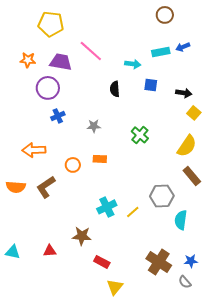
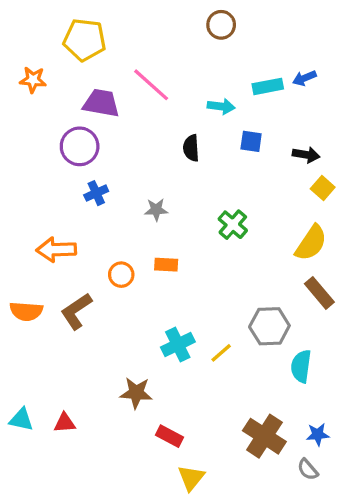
brown circle: (165, 15) -> (221, 25), moved
orange star: (28, 60) -> (33, 80), moved
red triangle: (50, 251) -> (65, 423), moved

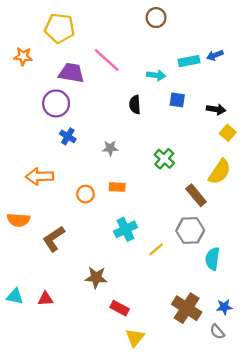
blue cross: (96, 193) -> (68, 136), turned -35
brown rectangle: (319, 293) -> (196, 195), moved
brown L-shape: (76, 311) -> (54, 239), moved
cyan cross: (178, 345) -> (125, 229), moved

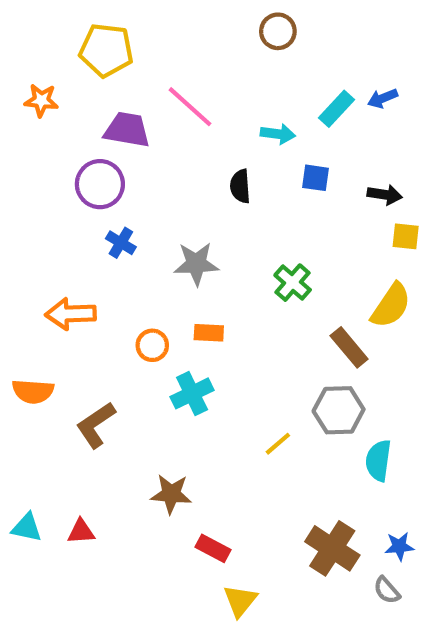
cyan rectangle: (189, 61) -> (336, 109), turned -36
yellow square: (228, 133) -> (406, 236), turned -35
gray star: (110, 148) -> (196, 264), size x1.5
cyan cross: (125, 229) -> (192, 393), moved

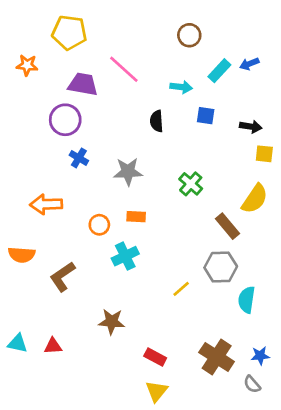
brown circle: (278, 31) -> (189, 35), moved
red rectangle: (213, 548) -> (155, 357), moved

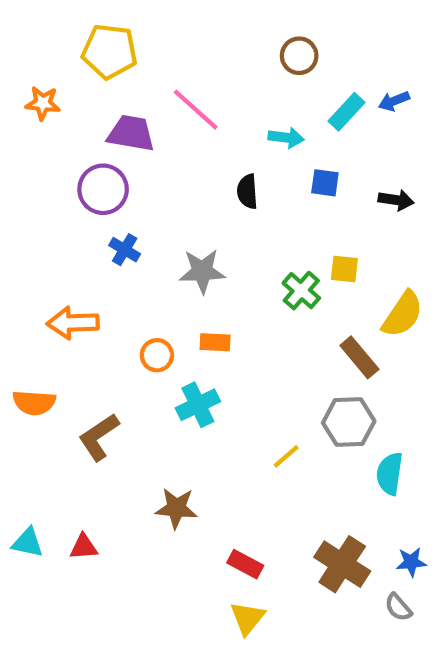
yellow square: (264, 154) -> (344, 269), moved

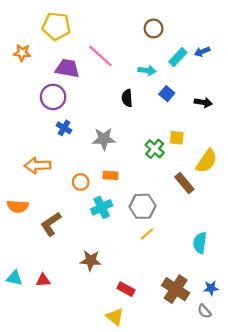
blue square: (325, 183) -> (167, 94), turned 32
gray hexagon: (349, 422) -> (142, 206), moved
yellow triangle: (247, 618) -> (115, 317), moved, turned -30

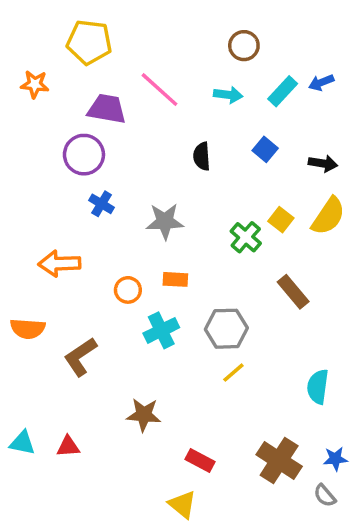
cyan arrow: (147, 70) -> (228, 95), moved
yellow square: (177, 138) -> (281, 220), turned 32
yellow semicircle: (207, 161) -> (328, 216), moved

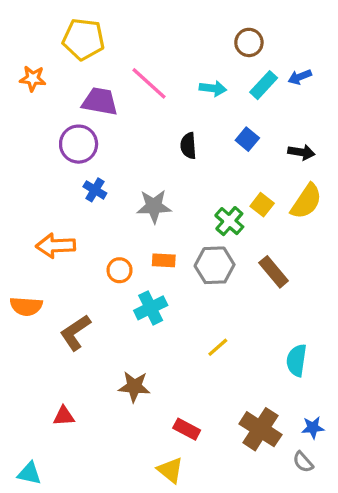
brown circle: (244, 46) -> (249, 42), moved
gray hexagon: (226, 329) -> (215, 265), moved
cyan triangle: (22, 443) -> (29, 473), moved

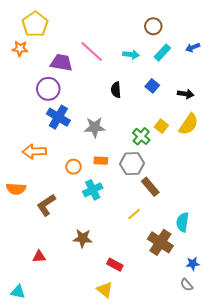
yellow pentagon: (83, 39) -> (35, 24), moved, turned 30
blue arrow: (300, 77) -> (193, 47), moved
blue cross: (95, 190) -> (58, 117), size x1.6
brown rectangle: (274, 272) -> (150, 187), moved
brown cross: (260, 429) -> (160, 242), moved

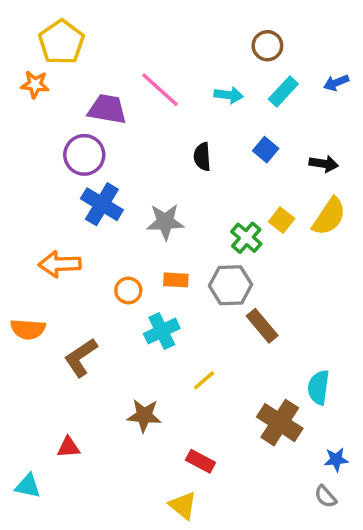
yellow line: (134, 214) -> (204, 380), moved
cyan triangle: (18, 292) -> (28, 486), moved

